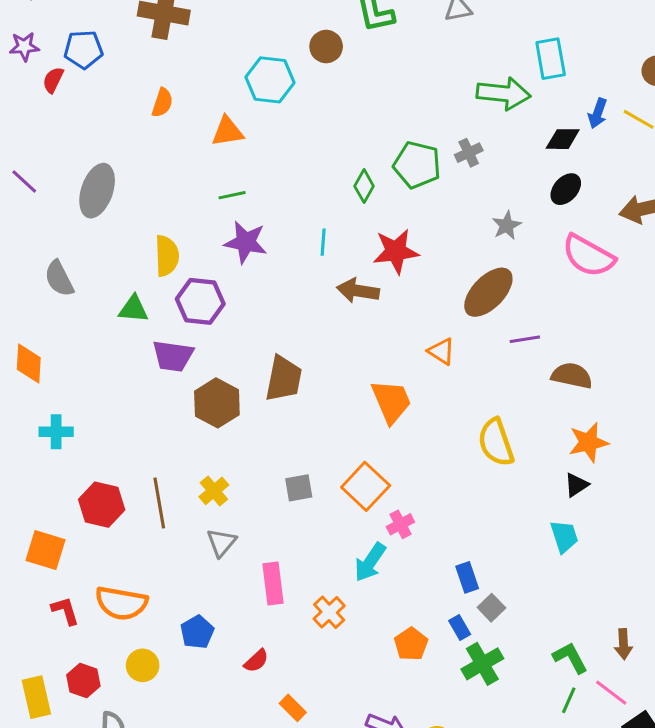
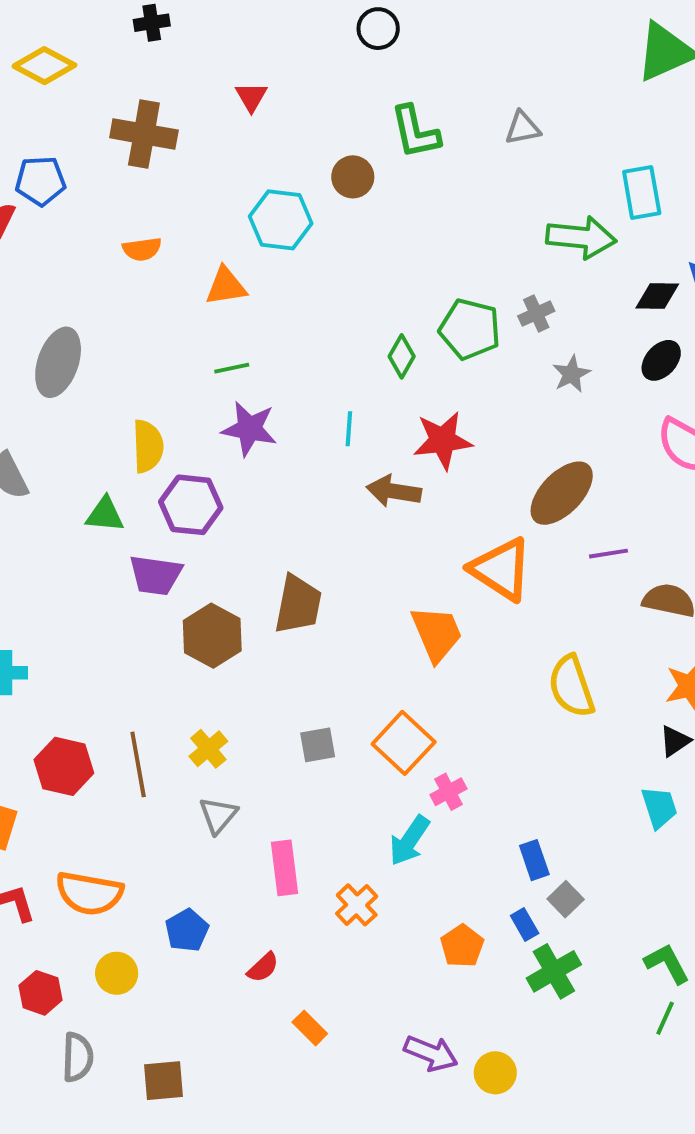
orange semicircle: (162, 103) -> (142, 249), turned 64
gray star: (507, 225) -> (571, 374), moved
orange triangle: (441, 351) -> (501, 569), size x1.8

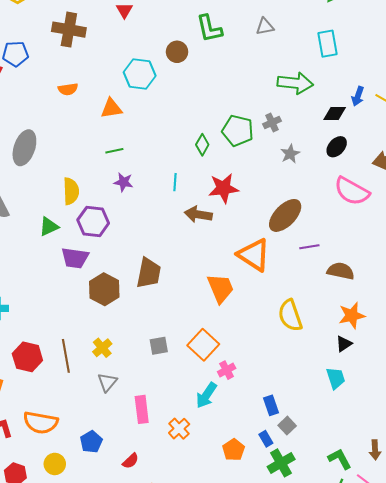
cyan rectangle: (642, 193) -> (328, 44), moved
purple star: (249, 429) -> (123, 182), size x0.7
green triangle: (105, 515) -> (49, 227), turned -30

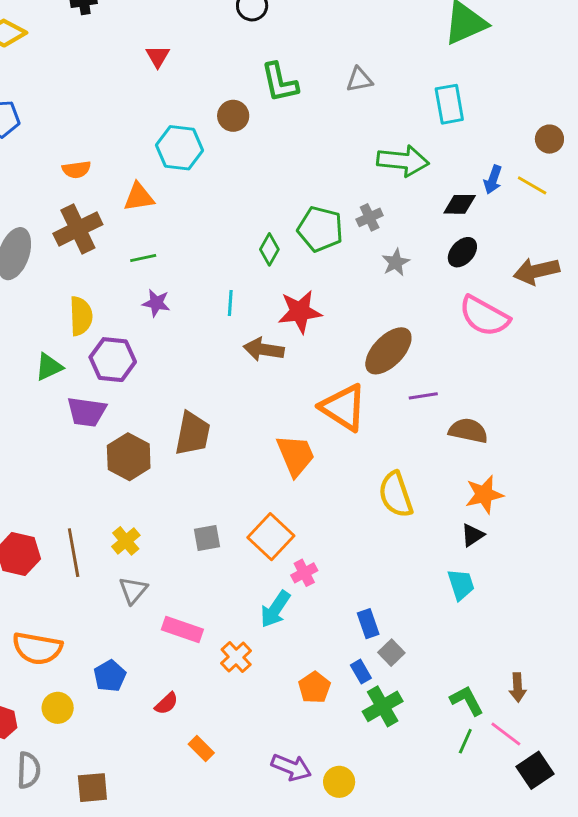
brown cross: (69, 30) -> (78, 229), moved, turned -36
pink rectangle: (142, 409) -> (182, 629), turned -64

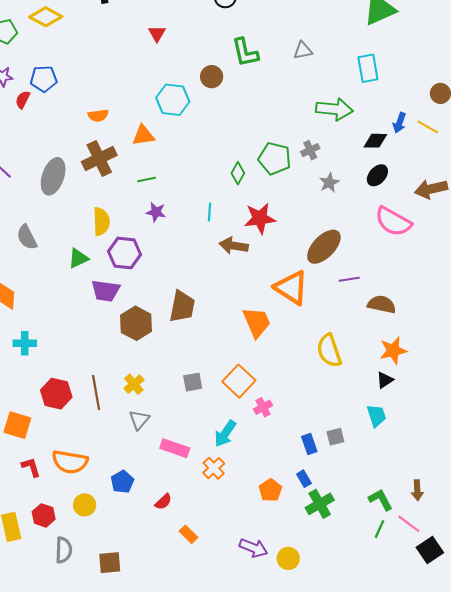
cyan arrow: (275, 609) -> (225, 434), moved
gray square: (391, 653) -> (335, 437), moved, turned 30

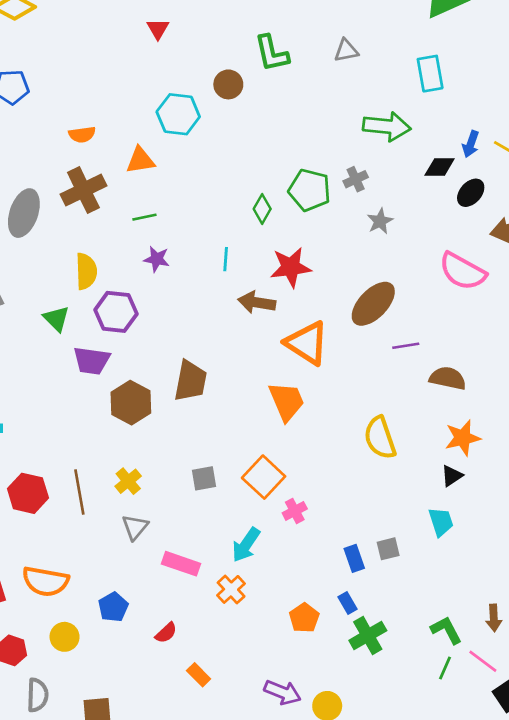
black ellipse: (377, 175) -> (471, 193), moved
green triangle: (78, 258) -> (56, 319), turned -50
orange triangle: (291, 288) -> (307, 343), moved

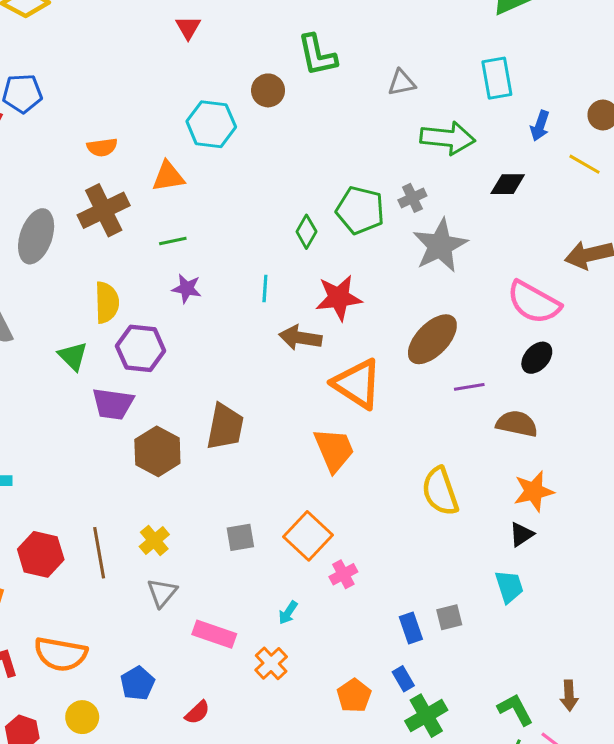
gray triangle: (346, 51) -> (402, 83), moved
blue arrow: (471, 144) -> (540, 126), moved
black ellipse: (471, 193) -> (537, 358), moved
gray star: (380, 221) -> (440, 246), size x1.8
cyan arrow: (246, 545) -> (288, 613), size x0.6

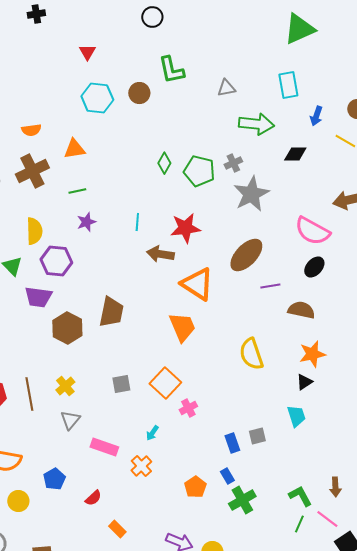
cyan hexagon: (211, 124) -> (97, 98), moved
green diamond: (306, 232) -> (164, 163), moved
purple star: (187, 289) -> (86, 222), turned -30

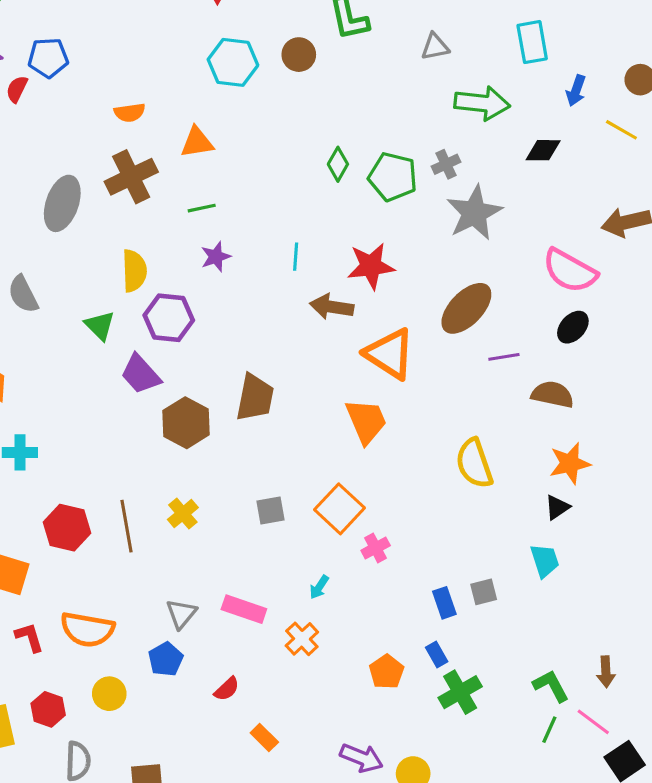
purple trapezoid: (38, 297) -> (141, 374), turned 40
gray triangle: (70, 420) -> (181, 614), moved

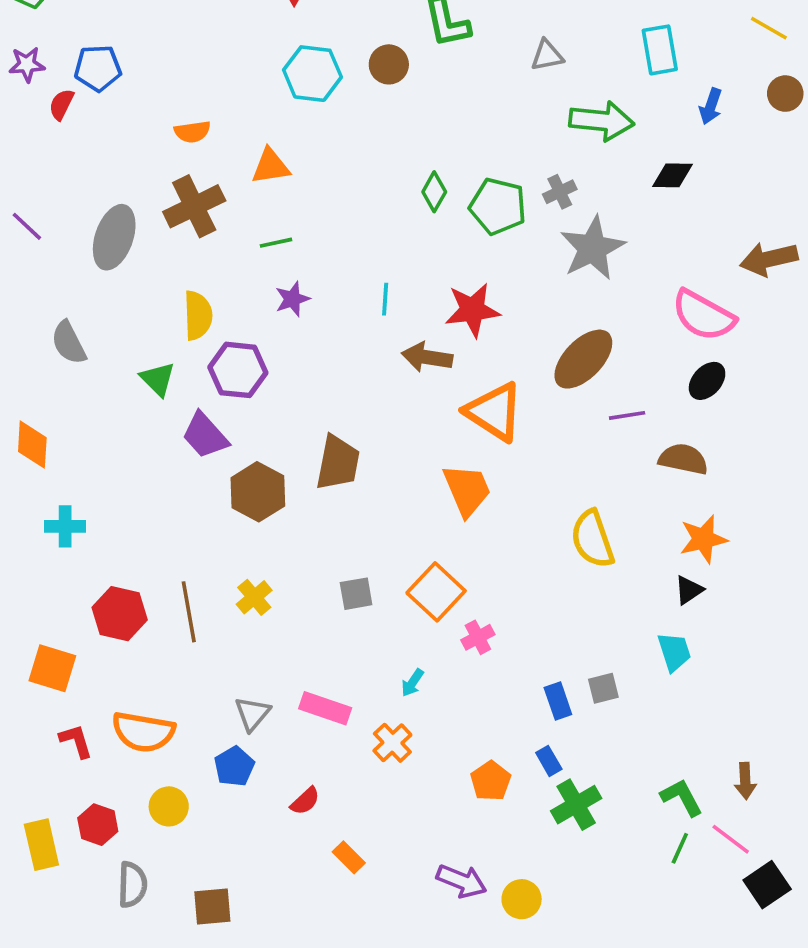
yellow line: (621, 130) -> (769, 28), moved

